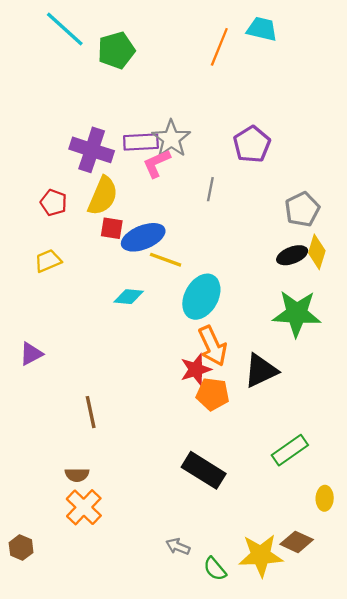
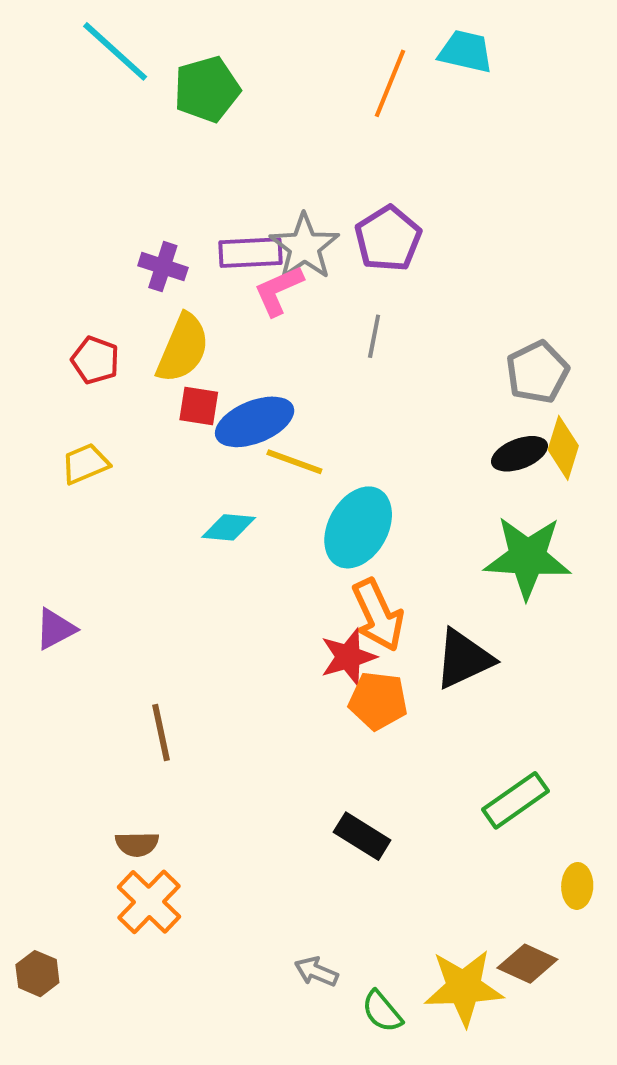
purple pentagon: (252, 144) -> (388, 239), moved
purple cross: (92, 150) -> (163, 267), size x0.6
black rectangle: (204, 470) -> (362, 836), size x0.7

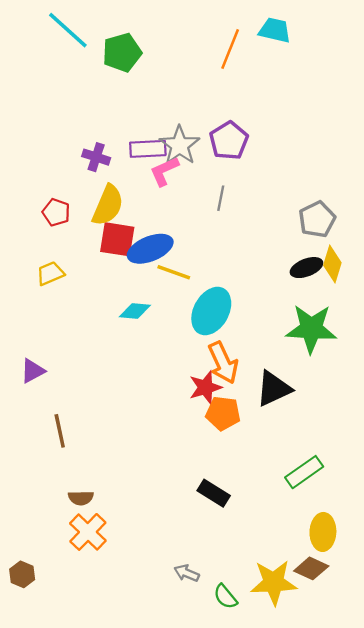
red square: (199, 406) -> (117, 239), size x1.5
brown line: (161, 733) -> (60, 431), moved
yellow ellipse: (577, 886) -> (323, 532), moved, size x1.4

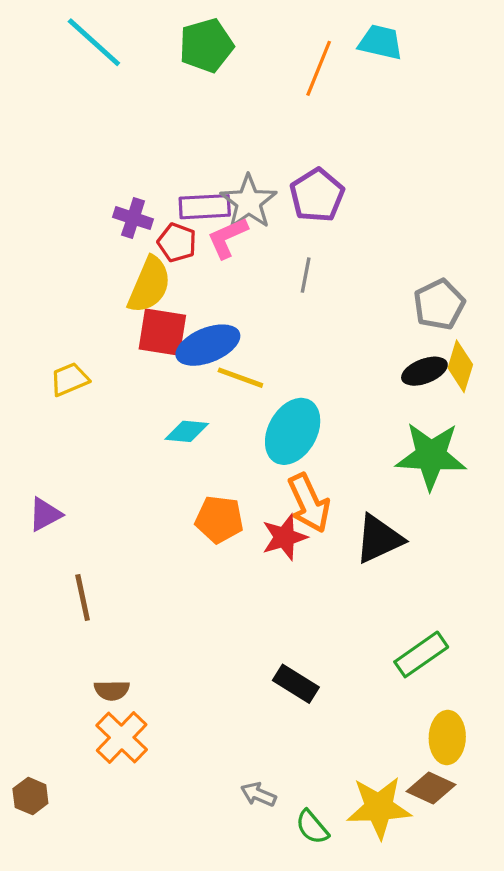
green pentagon: (122, 52) -> (206, 45), moved
red pentagon: (56, 212) -> (177, 243), moved
orange pentagon: (223, 413) -> (219, 519), moved

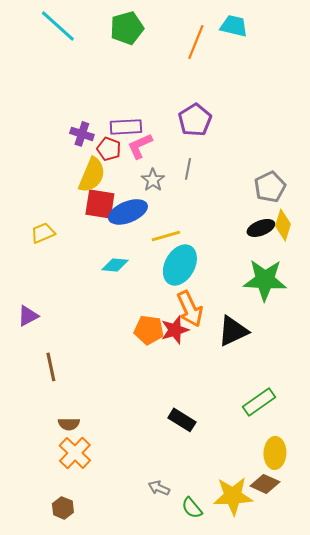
gray star: (249, 202) -> (153, 180), moved, size x0.7
yellow line: (240, 378) -> (166, 236), moved, turned -36
orange pentagon: (219, 519) -> (149, 330), moved
brown hexagon: (30, 796) -> (63, 508), moved

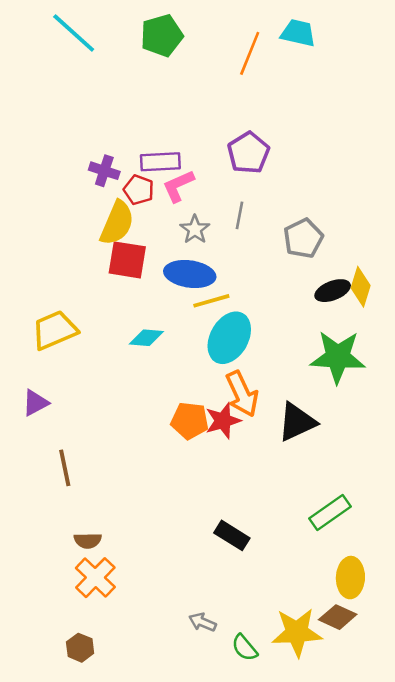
gray pentagon: (270, 187) -> (303, 238), moved
blue ellipse: (128, 212) -> (190, 274), moved, turned 30
yellow trapezoid: (43, 233) -> (55, 330), moved, size x1.5

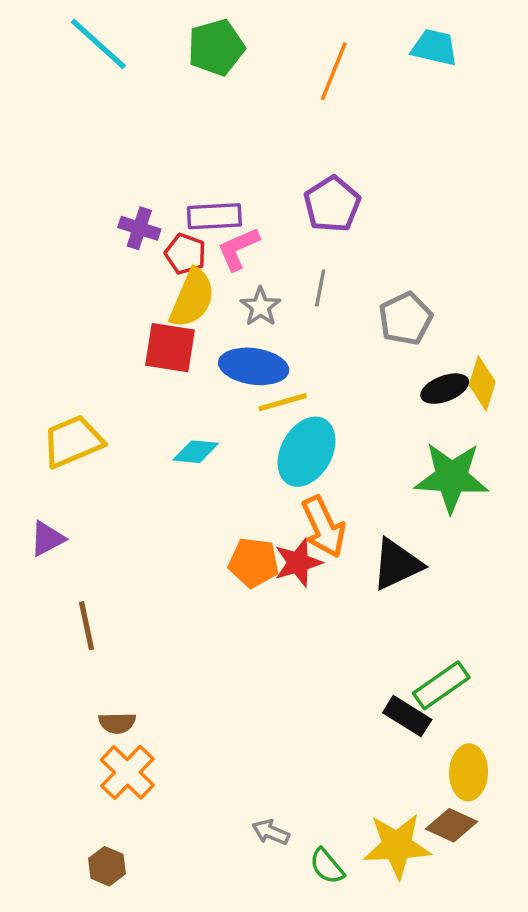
cyan trapezoid: (298, 33) -> (434, 47), moved
yellow semicircle: (117, 223) -> (192, 298), moved
black rectangle: (232, 535) -> (407, 716), moved

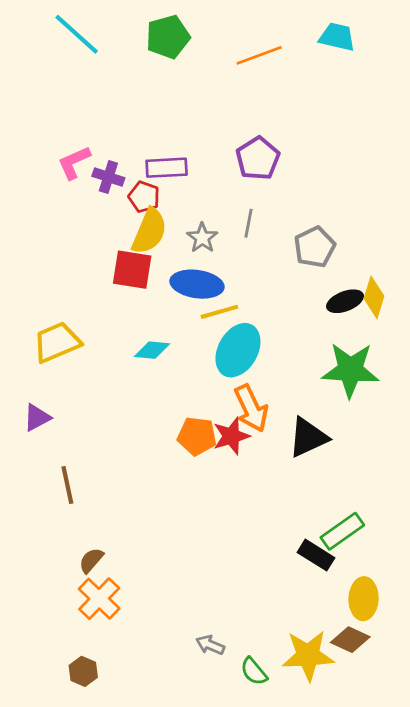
orange line: (334, 71) -> (259, 55), turned 48
pink L-shape: (238, 249) -> (74, 162), moved
brown semicircle: (117, 723) -> (91, 560), turned 132

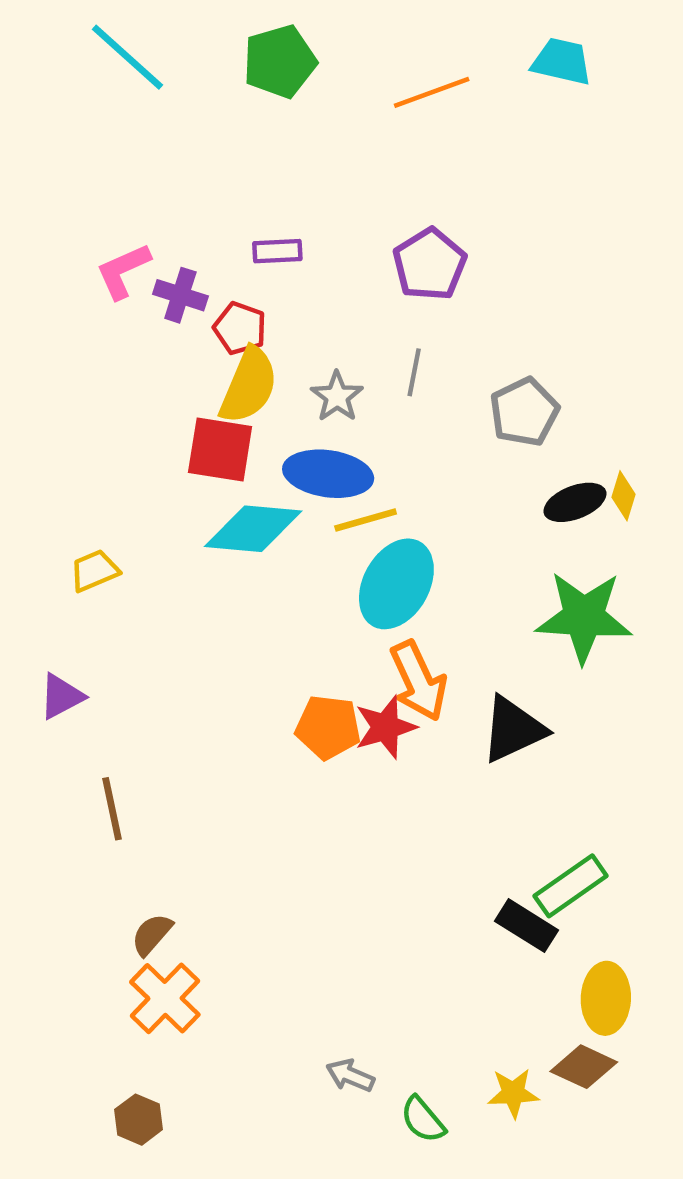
purple rectangle: (167, 168) -> (277, 251), moved, size x0.7
yellow diamond: (374, 297) -> (623, 496), size x0.7
yellow trapezoid: (57, 342) -> (94, 571), size x0.6
cyan diamond: (152, 350) -> (253, 529), moved, size x1.6
yellow star: (308, 656) -> (513, 1093), size x0.6

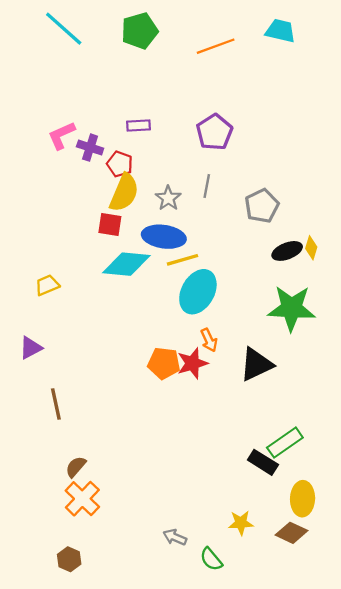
red square: (220, 449) -> (110, 225), size x0.7
orange arrow: (418, 681) -> (209, 340), size x0.6
yellow star: (513, 1093) -> (241, 523), moved

